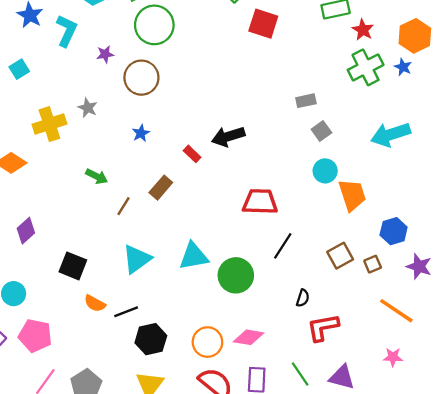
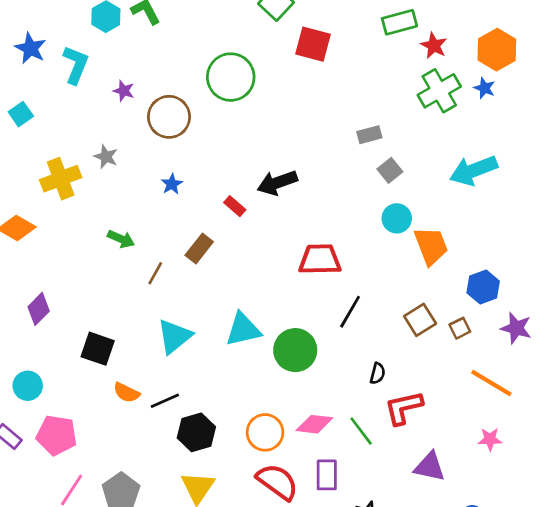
green circle: (154, 25) -> (231, 77), moved
purple star: (105, 54) -> (124, 91), turned 30
green line: (300, 374) -> (361, 431), moved

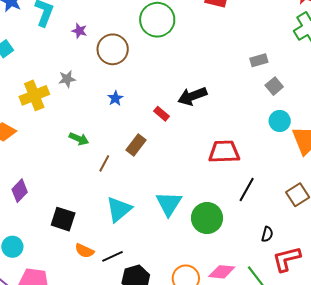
gray star: (106, 157) -> (67, 79), turned -30
cyan triangle: (243, 330) -> (169, 204), turned -44

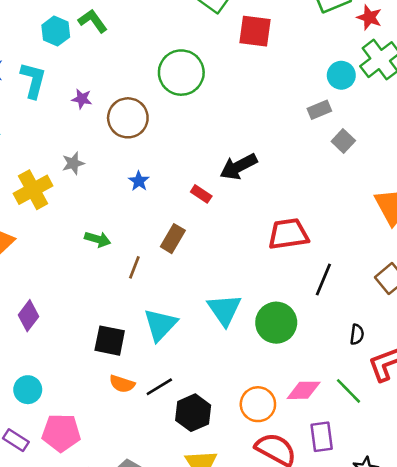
cyan circle: (280, 121) -> (341, 75), moved
black square: (63, 219) -> (110, 341), moved

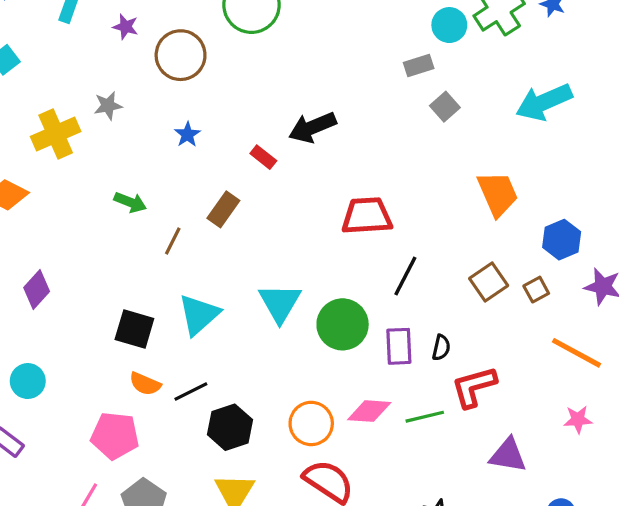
green line: (349, 391) -> (425, 417), turned -64
pink pentagon: (61, 433) -> (115, 436), moved
purple rectangle: (322, 437) -> (399, 346), moved

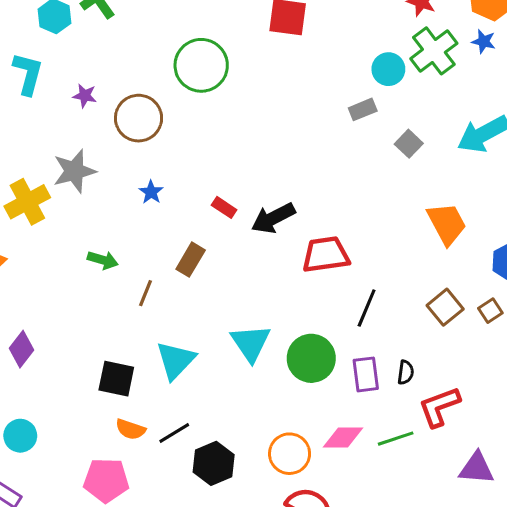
gray star: (108, 106) -> (74, 171), size x1.6
gray square: (445, 107) -> (409, 144), moved
black arrow: (312, 127) -> (273, 218), moved

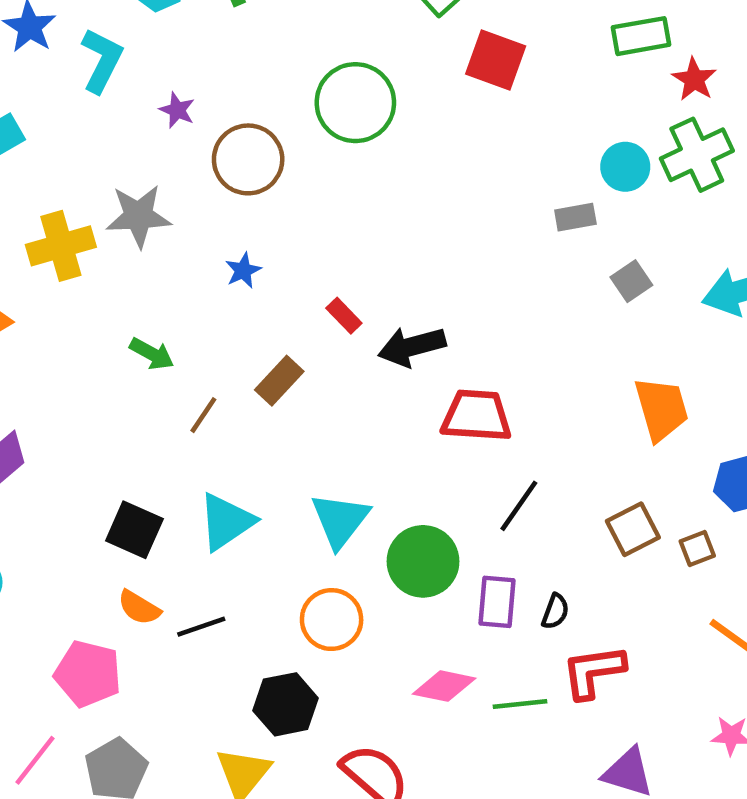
orange circle: (290, 454) -> (332, 620), moved
black hexagon: (214, 463) -> (286, 704), moved

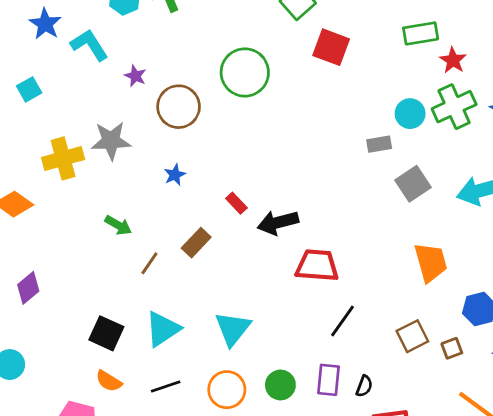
cyan L-shape: (102, 60) -> (89, 45), turned -60
gray square: (631, 281) -> (413, 184), size x1.4
green circle: (423, 561) -> (280, 385), moved, size x0.7
black line: (201, 627) -> (166, 387), moved

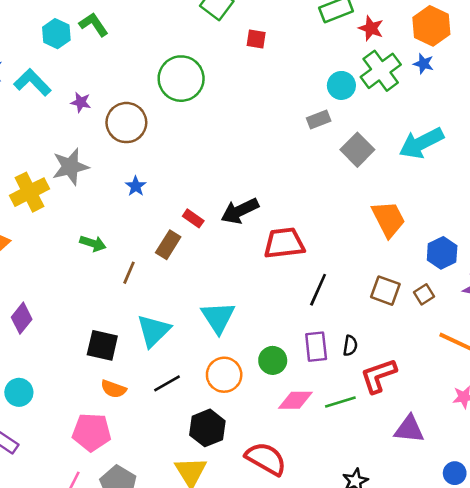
red square: (331, 47) -> (256, 39), size x0.6
red rectangle: (236, 203) -> (193, 218), moved
brown square: (412, 336) -> (385, 291), turned -32

